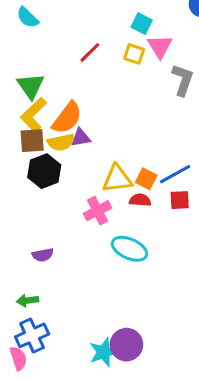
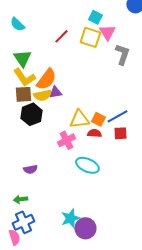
cyan semicircle: (28, 17) -> (17, 24), moved
yellow square: (134, 54) -> (90, 37), size x1.5
yellow L-shape: (34, 115) -> (24, 77), turned -80
cyan star: (104, 352) -> (70, 218), moved

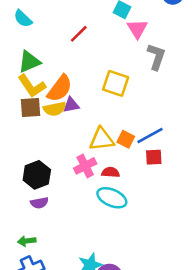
yellow square: (90, 37) -> (116, 83), moved
green triangle: (22, 58) -> (29, 62), turned 42
black hexagon: (31, 114) -> (37, 175), moved
red semicircle: (94, 133) -> (111, 172), moved

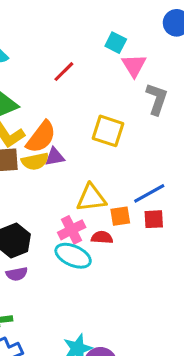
orange square: (126, 139) -> (120, 216), moved, turned -36
cyan ellipse: (112, 198) -> (73, 256), moved

